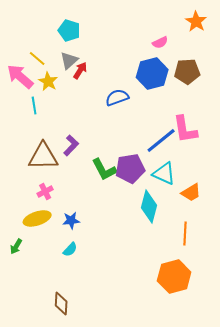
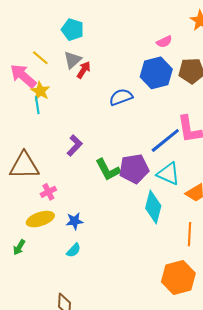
yellow star: (48, 81) -> (40, 91), moved
brown triangle: (43, 156) -> (24, 166), moved

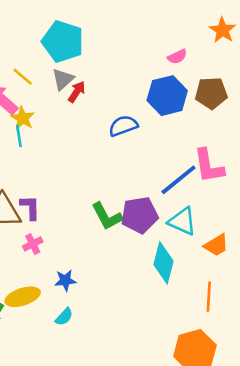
cyan pentagon: (73, 30) -> (63, 41), size x1.5
purple L-shape: (75, 145) -> (30, 207), moved, turned -45
yellow ellipse: (40, 219) -> (23, 297), moved

